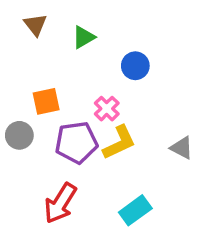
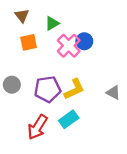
orange square: (46, 101) -> (29, 42), moved
pink cross: (107, 109) -> (69, 46), moved, size x1.5
cyan rectangle: (135, 210) -> (69, 119), moved

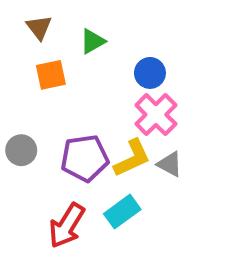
pink cross: (69, 46) -> (156, 115), moved
gray triangle: (113, 93) -> (170, 164), moved

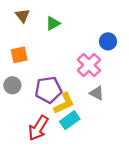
blue circle: (150, 73) -> (108, 41), moved
orange square: (51, 75) -> (19, 55), moved
yellow L-shape: (132, 158) -> (64, 103), moved

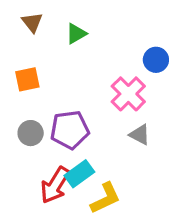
gray circle: (12, 85) -> (31, 133), moved
yellow L-shape: (64, 103) -> (105, 198), moved
cyan rectangle: (70, 120) -> (79, 174), moved

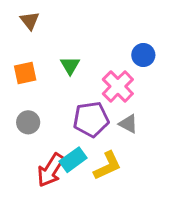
green triangle: (76, 34) -> (70, 65), moved, turned -30
purple pentagon: (70, 130) -> (91, 119), moved
yellow L-shape: (105, 198) -> (107, 166), moved

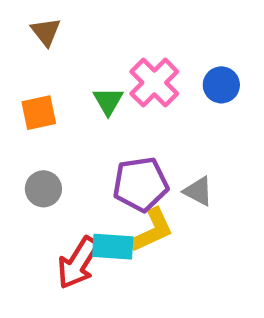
pink cross: (118, 86) -> (154, 83), moved
cyan rectangle: (73, 160) -> (113, 247), turned 40
yellow L-shape: (107, 166) -> (152, 230), moved

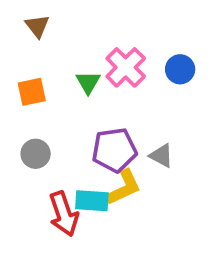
red arrow: (78, 263) -> (64, 214), turned -51

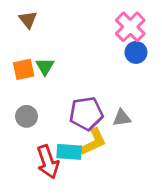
pink cross: (126, 67) -> (130, 27), moved
green triangle: (88, 82) -> (45, 67), moved
gray triangle: (161, 156) -> (122, 118), turned -36

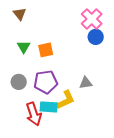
green triangle: (45, 67) -> (24, 47), moved
orange square: (24, 69) -> (46, 50), moved
purple pentagon: (86, 114) -> (46, 82), moved

